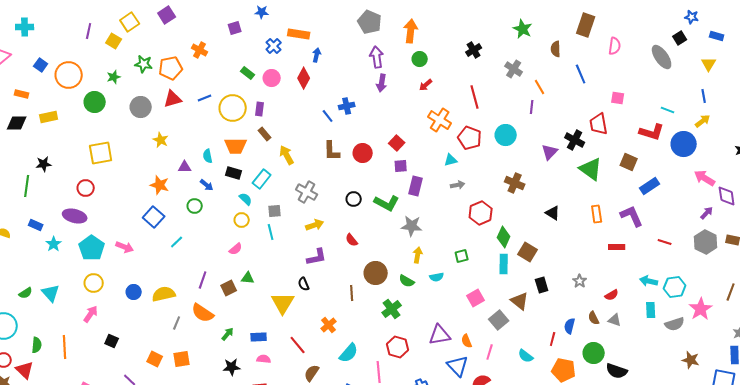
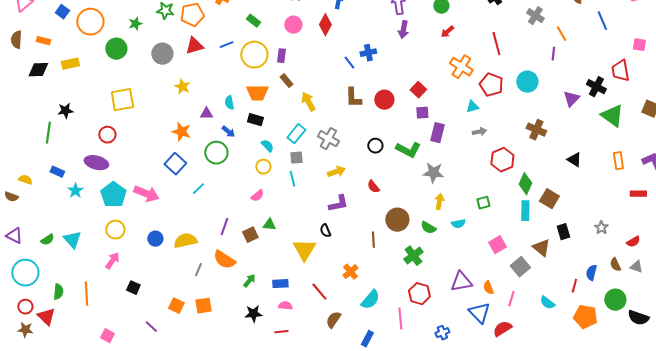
green rectangle: (248, 73) -> (253, 21), moved
cyan rectangle: (262, 179) -> (296, 134), moved
green circle: (195, 206) -> (216, 153), size x1.5
pink arrow: (125, 247) -> (146, 194), size x1.4

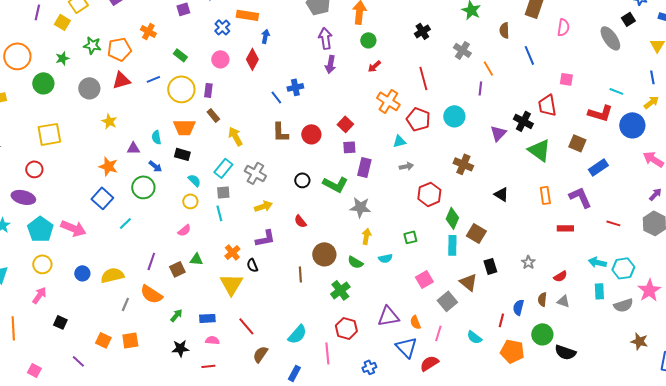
brown semicircle: (615, 265) -> (542, 299), turned 32
orange cross: (350, 272) -> (232, 252), moved

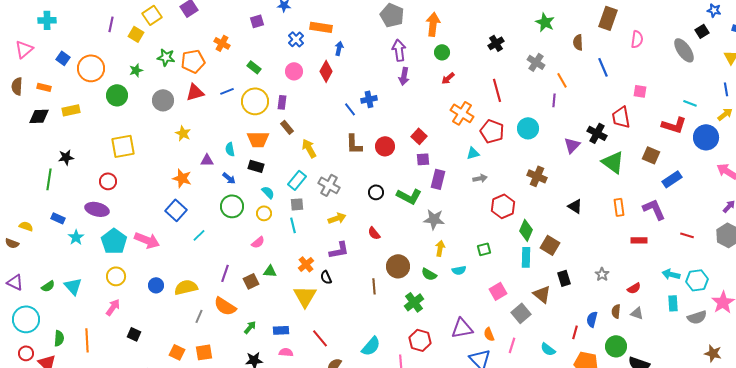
green circle: (143, 187) -> (232, 206), moved

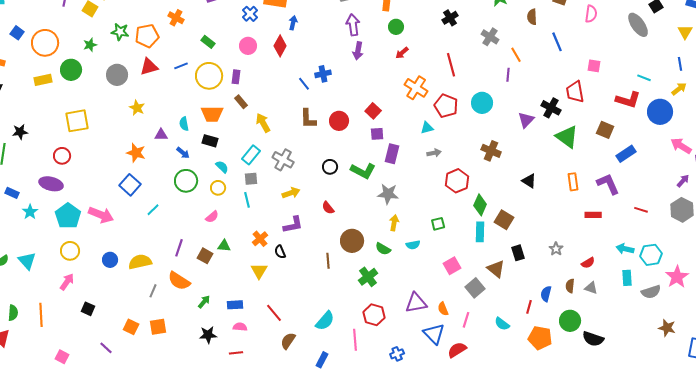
yellow rectangle: (71, 110) -> (43, 80), moved
brown square: (251, 281) -> (205, 256), turned -35
yellow triangle: (305, 296) -> (259, 271), size x0.7

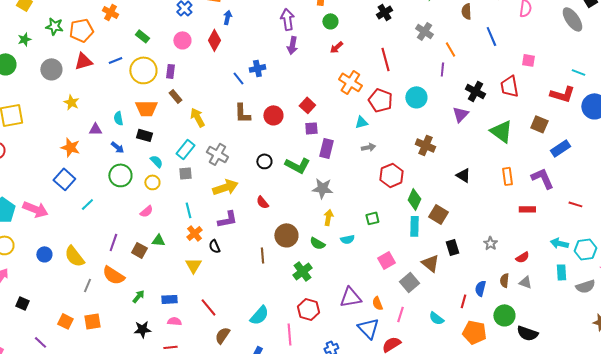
black cross: (551, 108) -> (475, 91), moved
yellow arrow: (291, 193) -> (225, 187), size x1.4
cyan line: (247, 200) -> (188, 210), moved
yellow semicircle: (140, 262) -> (74, 256), turned -115

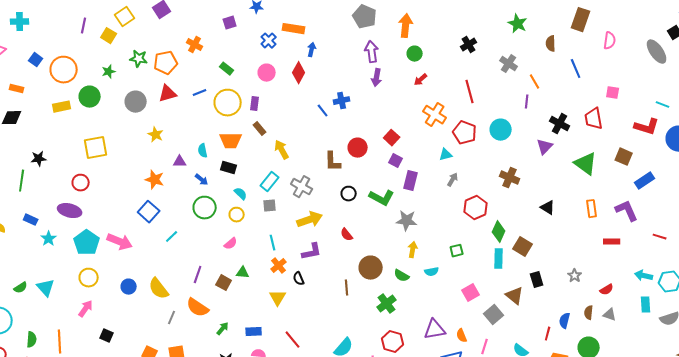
brown L-shape: (242, 113) -> (333, 162), moved
purple square: (311, 128) -> (396, 161), turned 32
gray arrow: (368, 147) -> (453, 180), turned -48

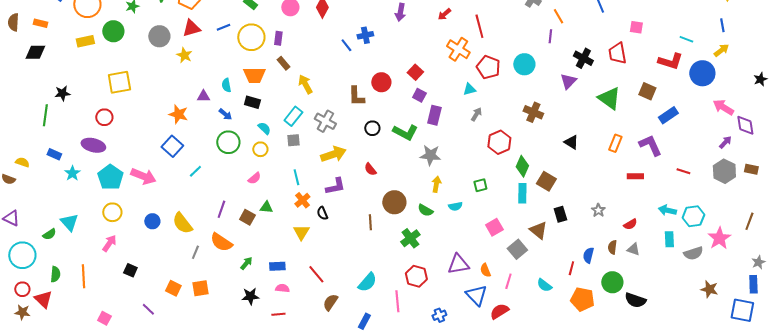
red line: (470, 92) -> (479, 26), moved
yellow star: (156, 135) -> (184, 55), moved
orange rectangle: (592, 209) -> (615, 143), turned 30
green semicircle: (21, 288) -> (49, 234), moved

